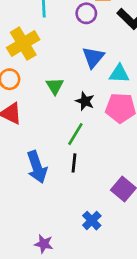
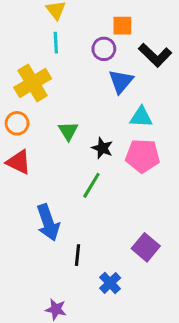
blue triangle: (93, 57) -> (121, 81), moved
black line: (74, 163) -> (78, 255), moved

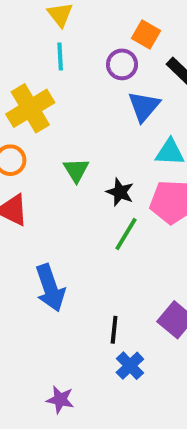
orange square: (122, 26) -> (146, 35), turned 30
green line: (91, 185) -> (126, 234), moved
black line: (78, 255) -> (114, 330), moved

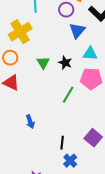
black star: (120, 192) -> (65, 63), moved
blue arrow: (50, 288) -> (30, 122), size x0.6

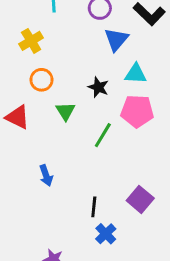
yellow cross: (20, 32) -> (31, 41), size x0.7
orange circle: (10, 58) -> (42, 80), moved
green triangle: (43, 63) -> (65, 111), moved

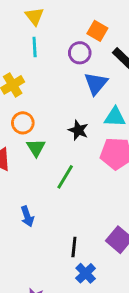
green triangle: (65, 111) -> (36, 148), moved
green line: (103, 135) -> (65, 177), moved

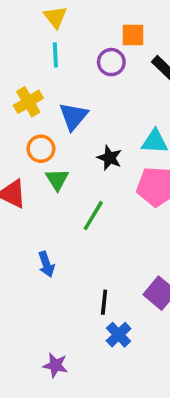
orange square: (97, 31) -> (133, 35), turned -30
blue triangle: (96, 83) -> (73, 116), moved

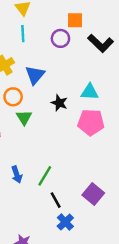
green line: (93, 216) -> (45, 176), moved
black line: (104, 302) -> (56, 200), turned -35

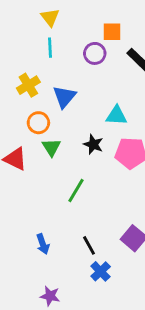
cyan triangle: (90, 92) -> (116, 116), moved
black star: (59, 103) -> (93, 144), moved
blue arrow: (17, 175) -> (43, 244), moved
green line: (45, 176) -> (76, 191), moved

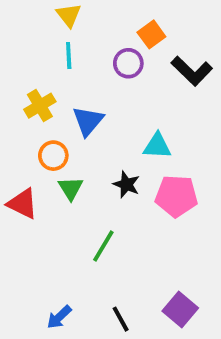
orange square: (112, 32) -> (151, 34), turned -36
blue arrow: (43, 244) -> (59, 317), turned 66

